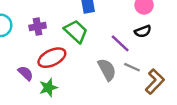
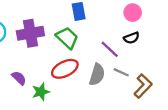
purple cross: (38, 27) -> (30, 33), size x1.6
red ellipse: (52, 58) -> (65, 69), moved
gray semicircle: (107, 70) -> (97, 75), turned 45

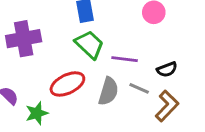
green trapezoid: (67, 38) -> (89, 44), moved
black semicircle: (131, 38) -> (167, 69), moved
purple line: (110, 49) -> (125, 59), turned -36

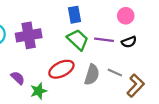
purple line: (125, 59) -> (104, 40), moved
black semicircle: (167, 69) -> (129, 42), moved

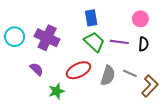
purple cross: (29, 35) -> (47, 38), turned 35
black semicircle: (129, 42) -> (144, 44), turned -64
purple semicircle: (18, 78) -> (37, 69), moved

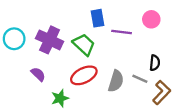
green trapezoid: (94, 42) -> (84, 44), moved
purple line: (119, 42) -> (122, 32), moved
black semicircle: (144, 44) -> (155, 63), moved

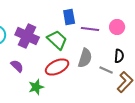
pink circle: (151, 19) -> (117, 27), moved
gray semicircle: (116, 81) -> (85, 58), moved

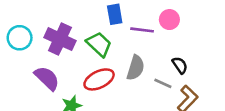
pink circle: (117, 27) -> (169, 20), moved
black semicircle: (119, 56) -> (180, 65), turned -40
purple semicircle: (17, 66) -> (47, 78), size x1.5

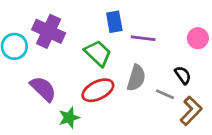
pink circle: (169, 20) -> (198, 38), moved
purple cross: (60, 39) -> (49, 31), moved

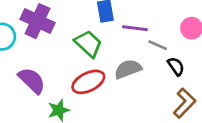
gray semicircle: (136, 78) -> (128, 69), turned -128
gray line: (165, 94) -> (158, 45), moved

